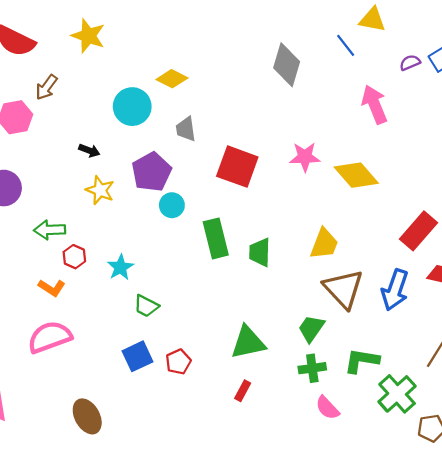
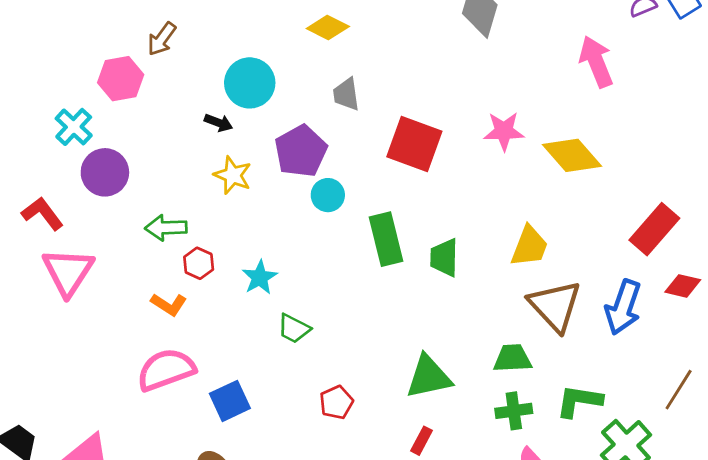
cyan circle: (132, 107) -> (250, 83), moved
green trapezoid: (311, 328) -> (512, 358), turned 52
blue square: (138, 356) -> (230, 401), moved

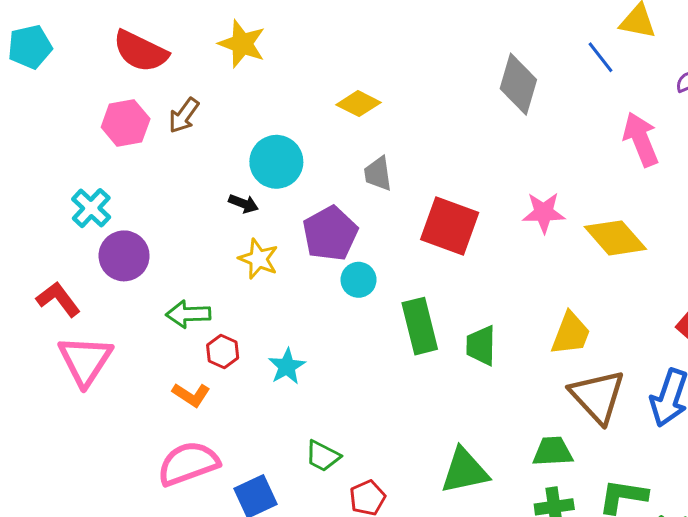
pink hexagon: (121, 79) -> (126, 123), moved
green trapezoid: (294, 329) -> (323, 456), moved

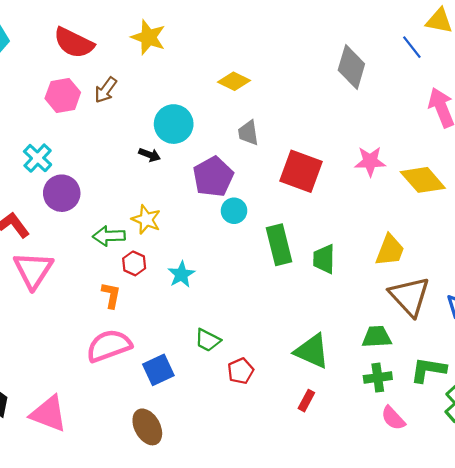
yellow star: (258, 259) -> (146, 220), moved
orange L-shape: (191, 395) -> (111, 295), turned -112
green triangle: (465, 471) -> (312, 351), turned 36

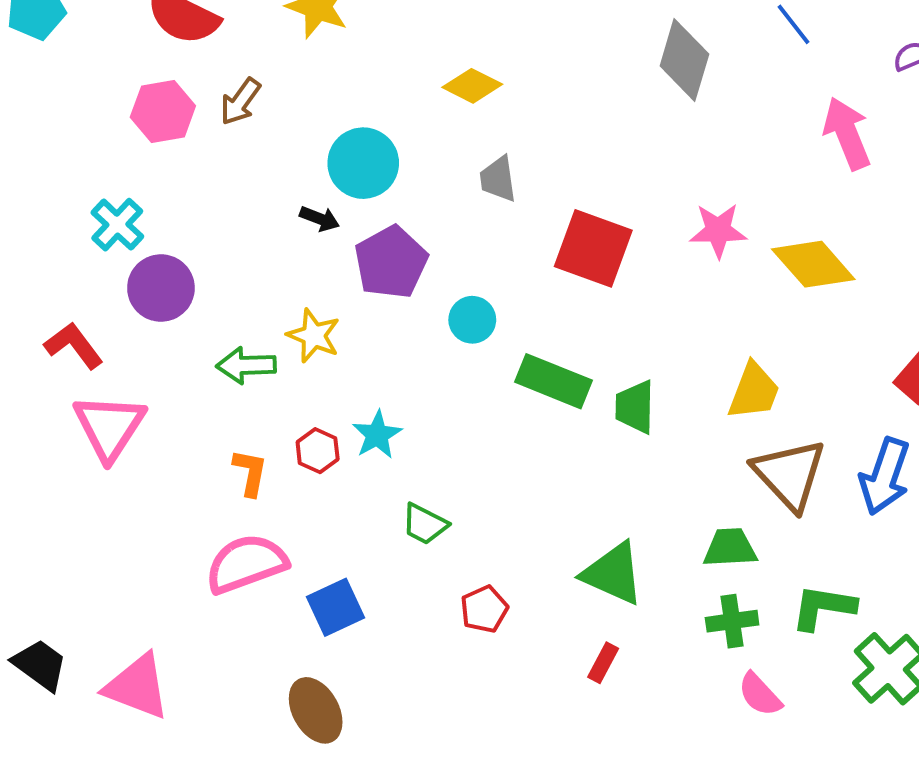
purple pentagon: (213, 177) -> (391, 262), moved
green rectangle: (279, 245) -> (554, 381), turned -54
red hexagon: (134, 263) -> (318, 451), moved
green trapezoid: (208, 340) -> (425, 524), moved

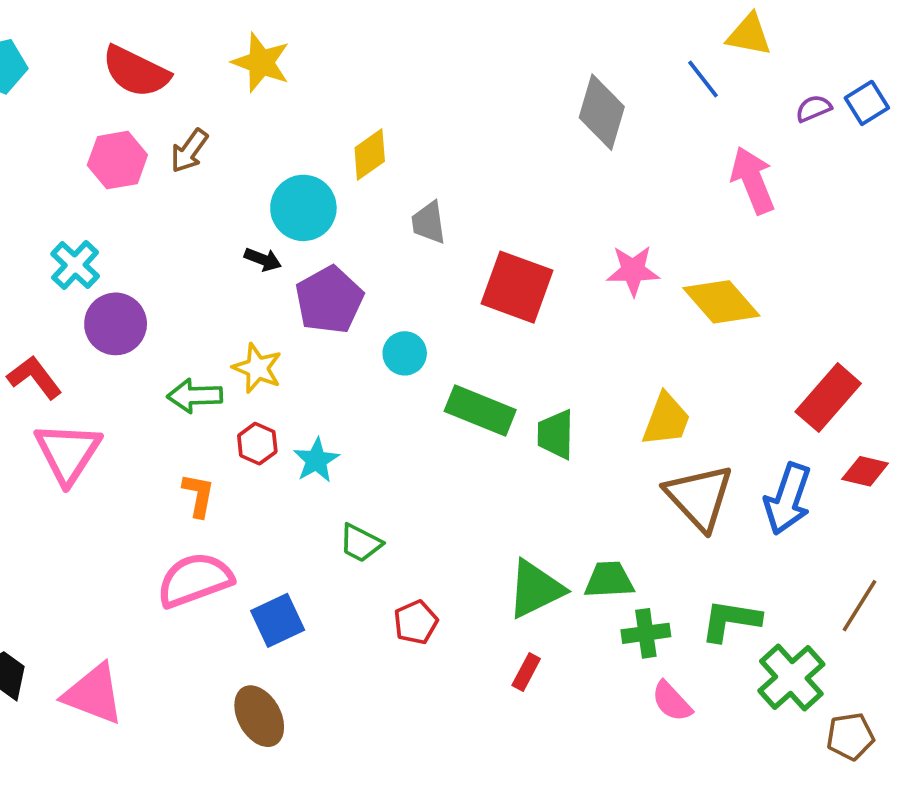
yellow diamond: (472, 86) -> (370, 155), moved, turned -62
red hexagon: (318, 451) -> (257, 444), moved
green trapezoid: (730, 548) -> (609, 580), moved
green triangle: (613, 574) -> (535, 589), turned -50

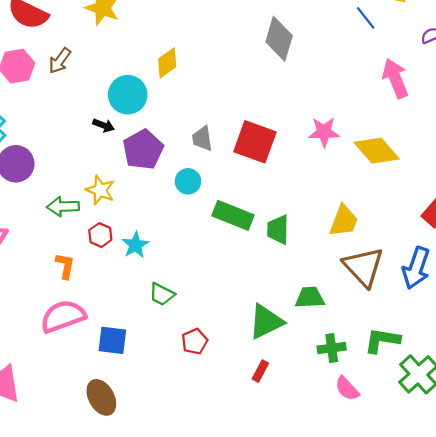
gray diamond: (602, 112) -> (279, 39), moved
gray trapezoid: (429, 223) -> (202, 139), moved
green trapezoid: (609, 580) -> (310, 298), moved
blue square: (278, 620) -> (112, 340), turned 32

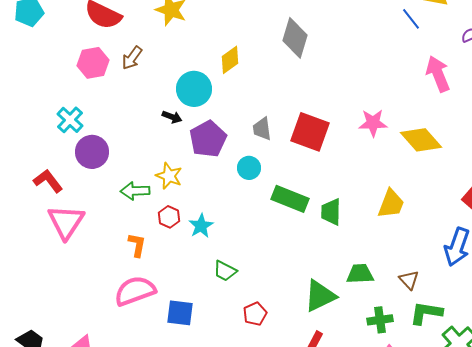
gray diamond: (279, 39) -> (295, 38), moved
brown triangle: (363, 267) -> (409, 280), moved, size x0.5

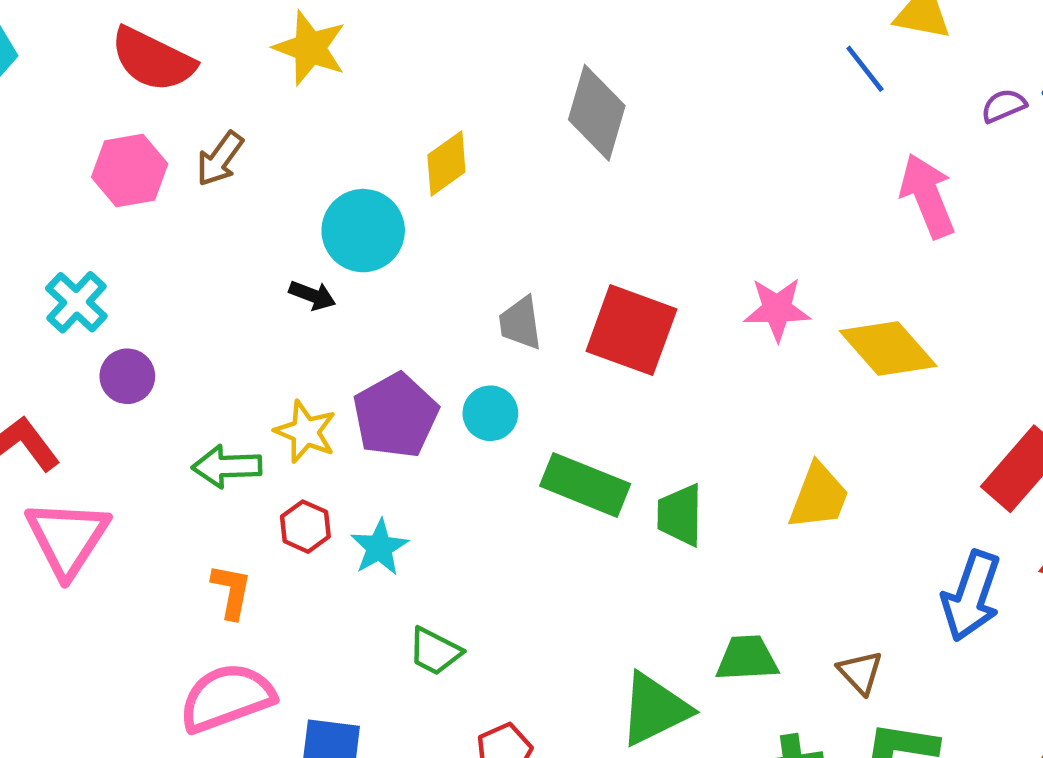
purple pentagon: (208, 139) -> (396, 416), moved
purple circle: (92, 152) -> (127, 376), size x0.7

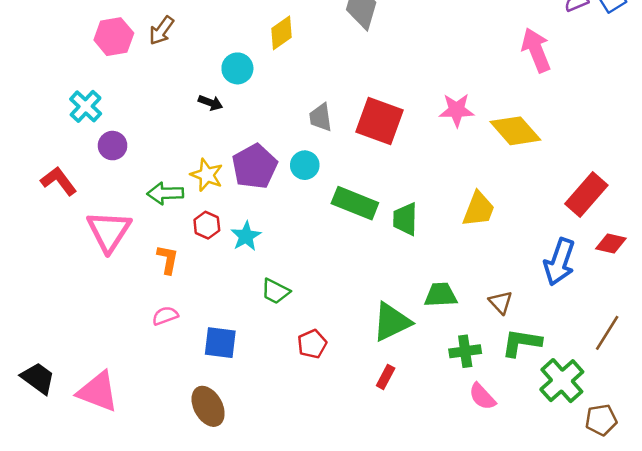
cyan circle: (363, 231) -> (237, 68), size x0.7
pink triangle: (67, 538) -> (109, 231), moved
pink semicircle: (227, 698) -> (165, 316), size x0.5

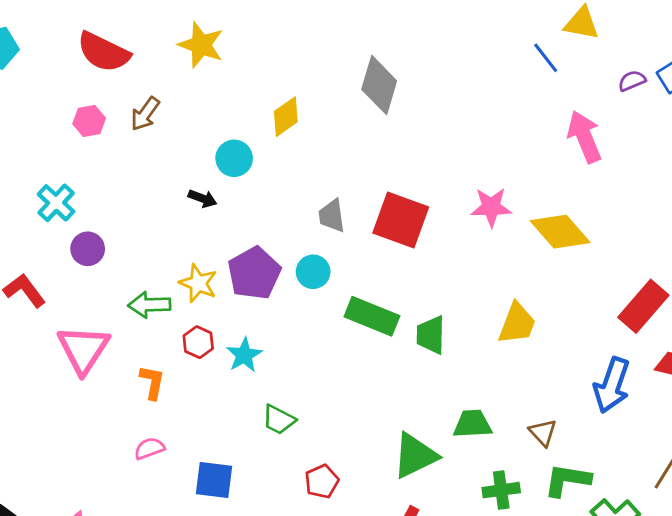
pink hexagon: (114, 37) -> (89, 121), size x0.7

